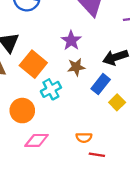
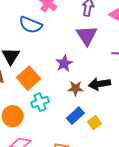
brown star: (76, 67) -> (76, 88), moved
blue rectangle: (101, 84) -> (75, 116), moved

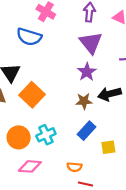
purple star: (64, 63) -> (87, 72), moved
cyan cross: (40, 102) -> (46, 135), moved
yellow square: (95, 123) -> (108, 147), moved, turned 32

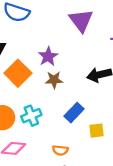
purple star: (87, 72) -> (48, 56), moved
brown star: (84, 101) -> (54, 80), moved

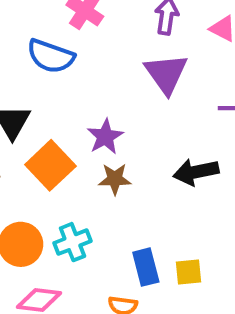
blue rectangle: (74, 113) -> (146, 267), moved, turned -60

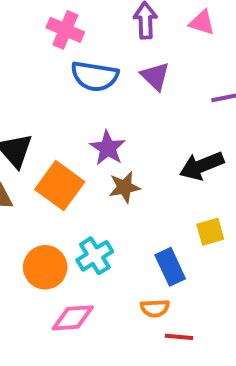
blue semicircle: (51, 56) -> (95, 76), moved
purple triangle: (166, 74) -> (155, 76), size x0.7
yellow square: (189, 272) -> (210, 232), moved

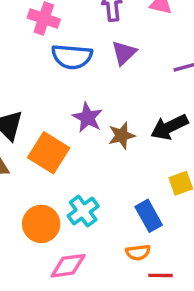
purple triangle: (155, 76) -> (124, 53), turned 36
brown star: (124, 187) -> (122, 136), moved

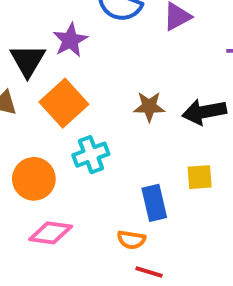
purple star: (87, 118) -> (70, 40), moved
cyan cross: (83, 211) -> (91, 155), moved

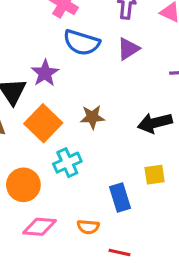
brown star: (149, 107) -> (92, 117), moved
orange semicircle: (131, 240) -> (88, 227), moved

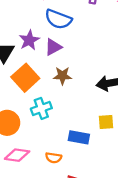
purple triangle: (128, 49) -> (53, 47), moved
blue rectangle: (120, 198) -> (79, 137), turned -66

